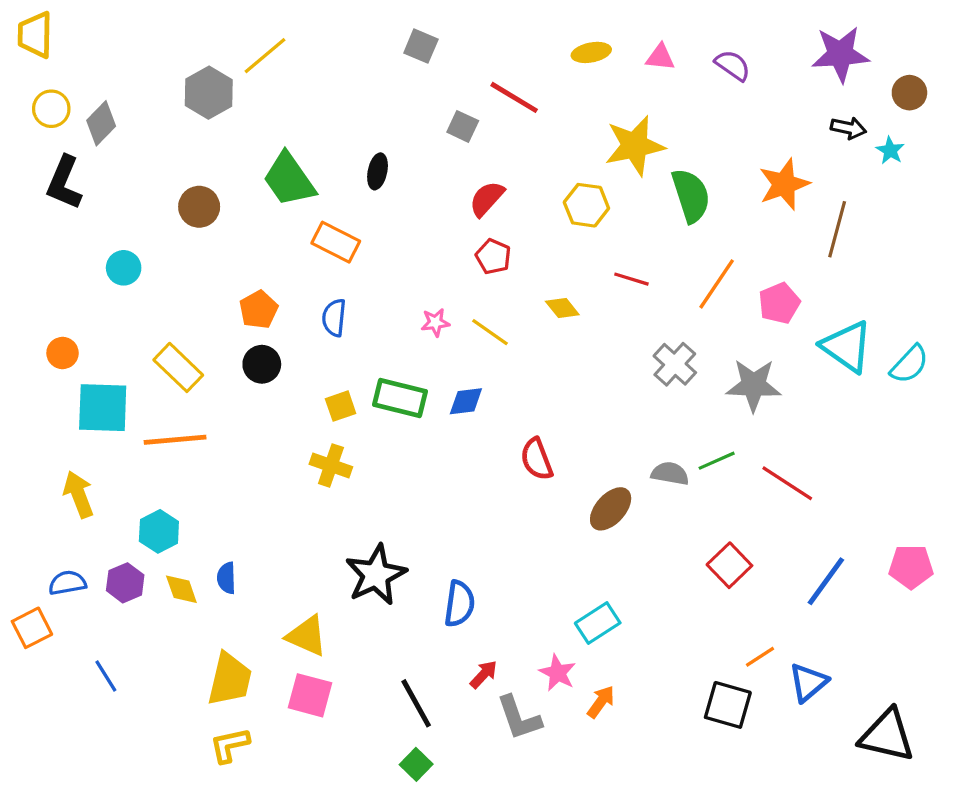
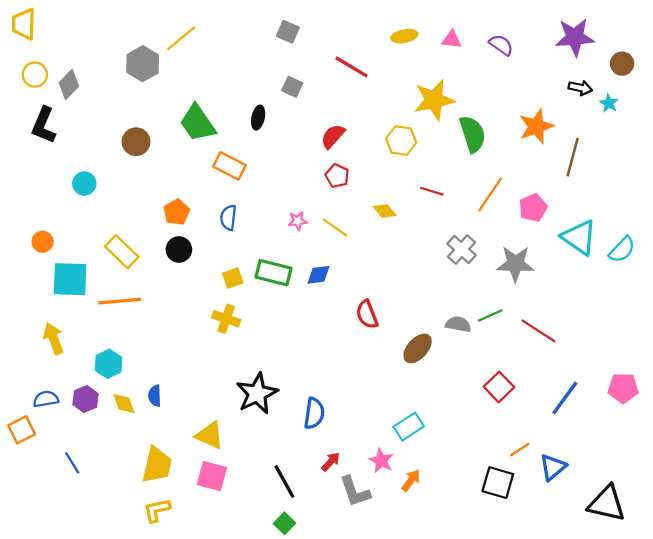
gray square: (463, 126) -> (292, 87), moved

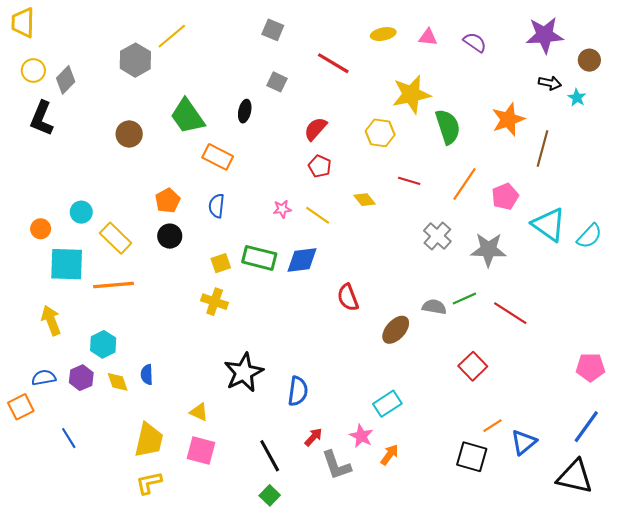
cyan circle: (84, 184) -> (81, 212), moved
blue diamond: (319, 275) -> (302, 260), size x1.4
blue line: (565, 398) -> (586, 427), moved
yellow triangle: (210, 435) -> (199, 412), size x0.7

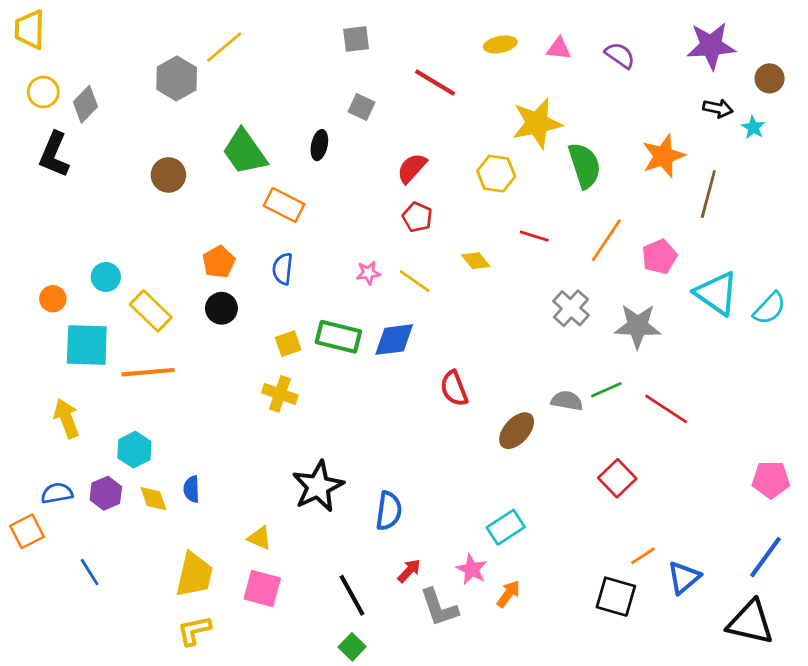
gray square: (273, 30) -> (356, 39), turned -30

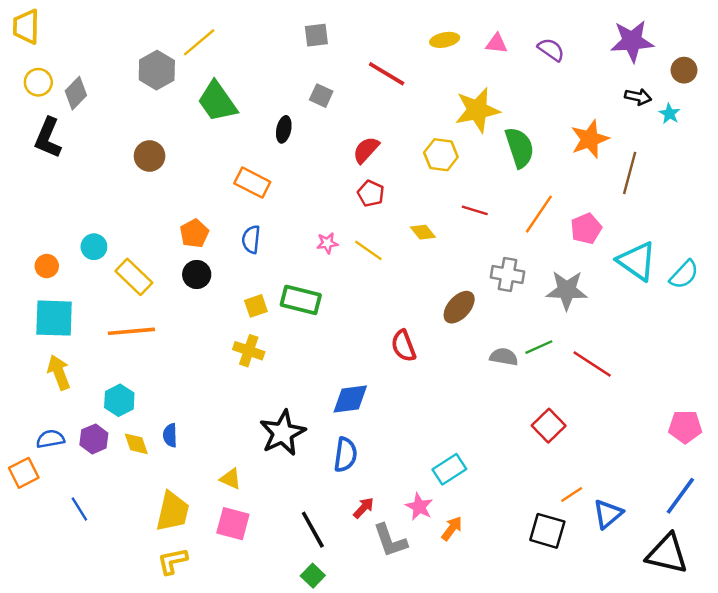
green trapezoid: (245, 152) -> (217, 102), moved
gray cross: (571, 308) -> (507, 274), turned -32
blue diamond: (394, 340) -> (350, 399), moved
cyan square: (87, 345) -> (54, 318), moved
brown ellipse: (517, 431) -> (459, 307), moved

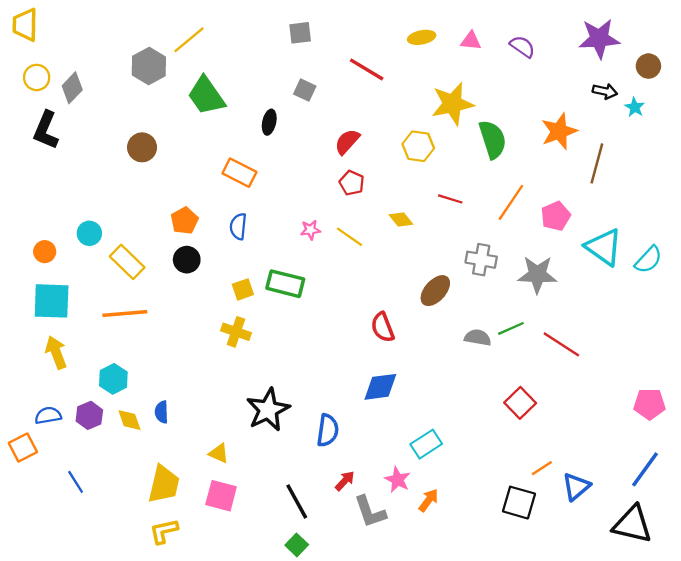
blue diamond: (350, 399) -> (380, 387), moved

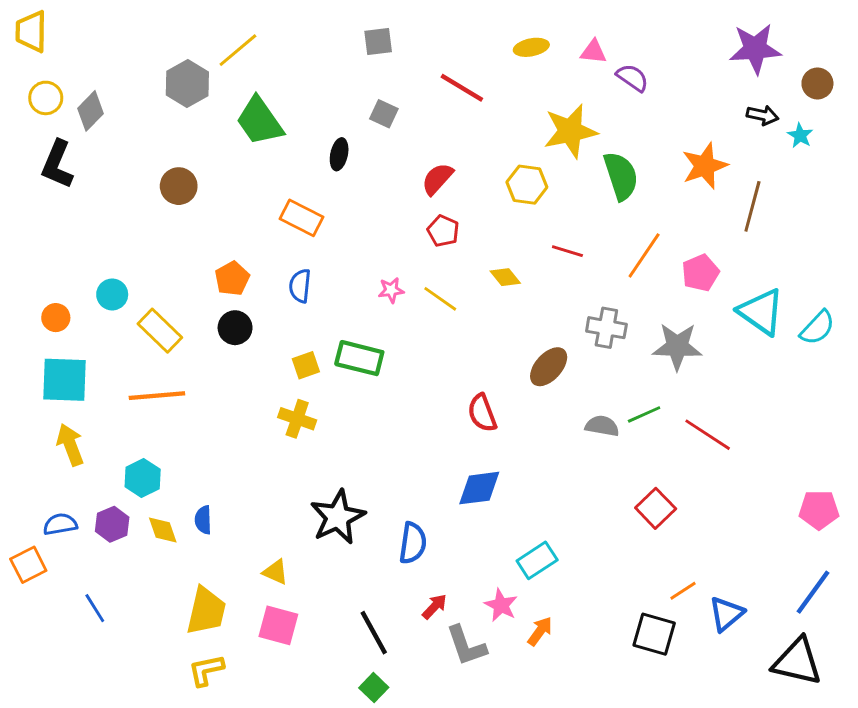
purple semicircle: (522, 47) -> (632, 78), moved

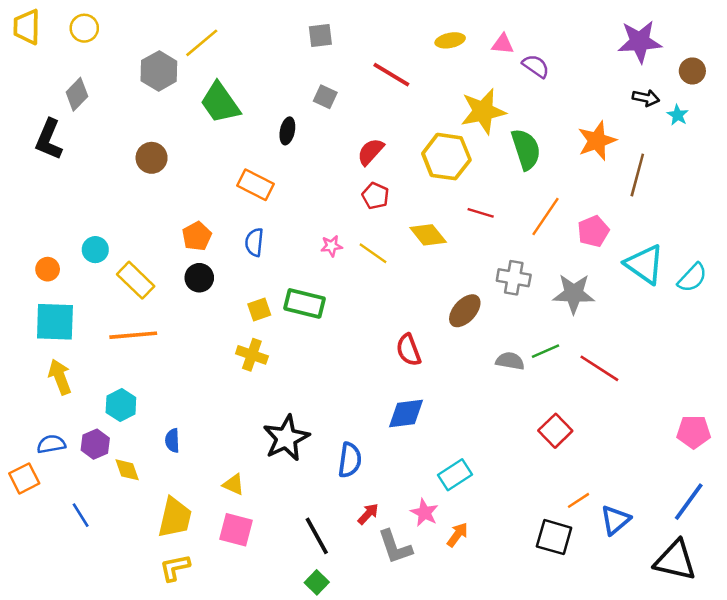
yellow circle: (46, 98) -> (84, 28), moved
yellow hexagon: (527, 185) -> (446, 157), size x1.4
yellow diamond: (505, 277) -> (428, 235), size x1.4
yellow diamond: (163, 530) -> (127, 470), moved

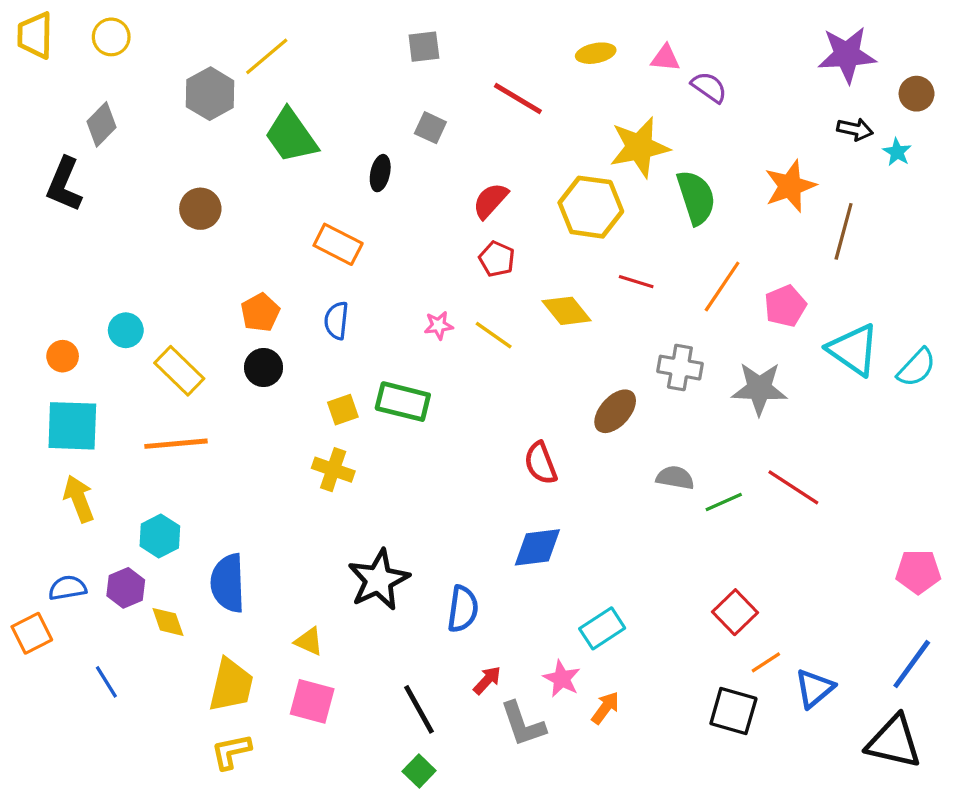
green line: (546, 351) -> (724, 502), moved
red square: (555, 431) -> (735, 612), moved
blue semicircle: (172, 440) -> (228, 583), size x1.8

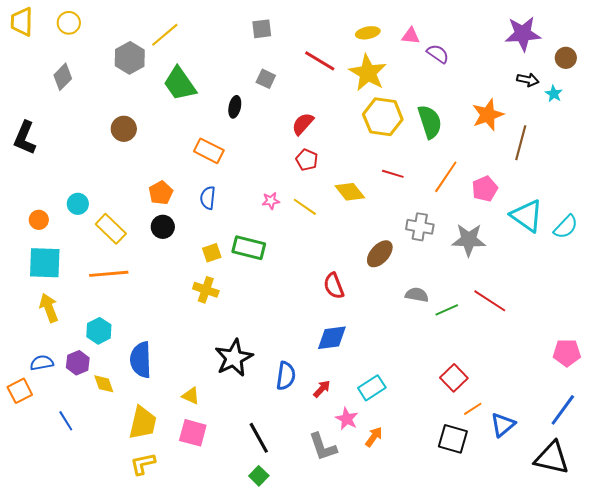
yellow star: (639, 147) -> (368, 73), moved, turned -30
black L-shape: (64, 184) -> (25, 138), moved
yellow hexagon: (591, 207) -> (383, 117), moved
red arrow: (487, 680) -> (322, 389), moved

